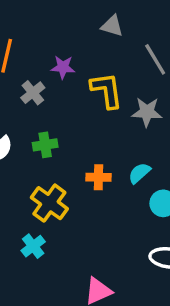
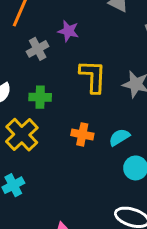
yellow L-shape: (107, 90) -> (93, 76), moved
yellow cross: (49, 203) -> (22, 135), moved

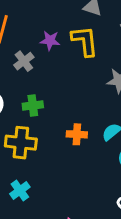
yellow L-shape: (93, 76) -> (85, 41), moved
yellow cross: (22, 135) -> (21, 143), turned -32

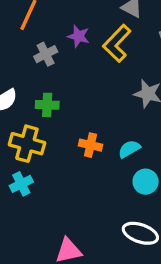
yellow L-shape: (85, 41) -> (117, 43), turned -140
cyan cross: (20, 190) -> (21, 184), moved

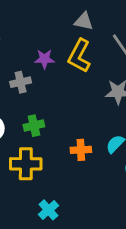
gray cross: (46, 54) -> (21, 82), turned 30
cyan cross: (21, 184) -> (49, 210), moved

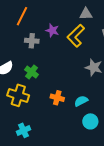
gray triangle: (84, 21) -> (86, 14), turned -32
green cross: (34, 126) -> (32, 72), turned 32

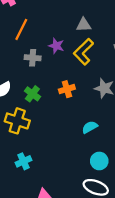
gray triangle: (86, 14) -> (84, 25), moved
orange cross: (57, 98) -> (67, 89), moved, turned -32
cyan circle: (90, 121) -> (99, 161), moved

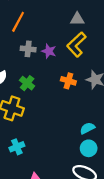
purple star: (56, 46) -> (49, 51), moved
orange cross: (67, 89) -> (68, 81), moved, turned 32
cyan semicircle: (90, 127) -> (87, 128), moved

